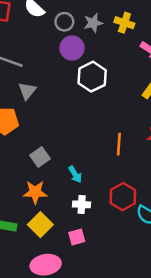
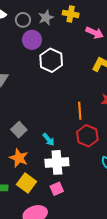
orange star: (35, 192) -> (19, 158), turned 30
red hexagon: (123, 197) -> (87, 136), moved
white cross: (82, 204) -> (57, 162), size x1.6

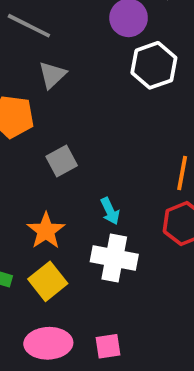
gray square: (19, 130) -> (62, 161), moved
pink square: (57, 189) -> (108, 346), moved

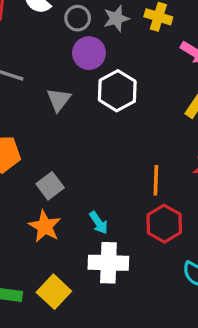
gray triangle: (52, 75) -> (59, 100), moved
orange star: (46, 231) -> (45, 226), moved

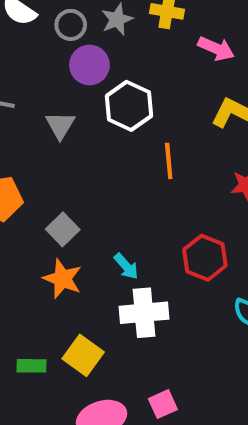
orange line: (156, 180) -> (169, 161), moved

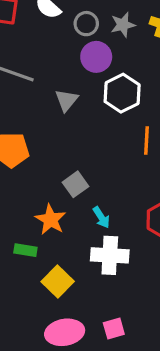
gray square: (63, 229) -> (75, 184), moved
green rectangle: (31, 366) -> (25, 250), moved

